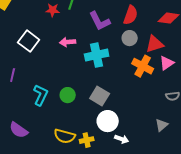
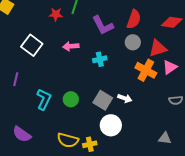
cyan cross: (97, 55) -> (100, 59), size x0.6
gray triangle: (162, 125) -> (165, 138), moved, turned 48
white arrow: (122, 139) -> (125, 98), moved

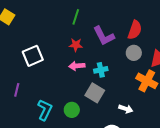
red star: (56, 14) -> (76, 45), moved
white square: (32, 45) -> (33, 56), turned 30
pink arrow: (71, 46) -> (77, 66), moved
gray square: (103, 100) -> (95, 93), moved

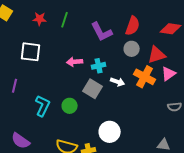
green line: (76, 17) -> (65, 20), moved
red star: (76, 45) -> (40, 19), moved
white square: (33, 56) -> (31, 52), turned 30
white arrow: (126, 109) -> (118, 82), moved

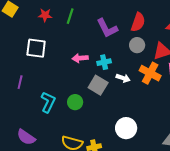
white circle: (110, 132) -> (126, 128), moved

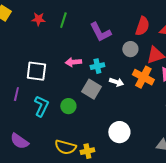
red semicircle: (138, 22) -> (142, 26), moved
white square: (36, 48) -> (36, 71), moved
purple line: (20, 82) -> (16, 94), moved

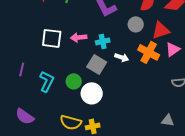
white square: (36, 71) -> (52, 38), moved
white circle: (119, 132) -> (92, 93), moved

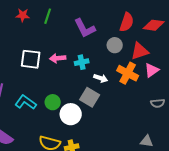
gray square: (97, 64) -> (90, 97), moved
cyan L-shape: (47, 81) -> (26, 102), turned -80

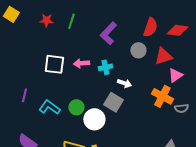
purple L-shape: (85, 28) -> (108, 33), turned 70
orange cross: (128, 73) -> (162, 96), moved

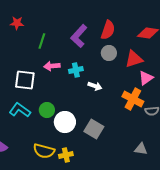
green line: (71, 21) -> (42, 41), moved
red semicircle: (150, 27) -> (108, 30), moved
white square: (54, 64) -> (25, 80), moved
gray square: (113, 102) -> (94, 129), moved

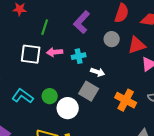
red semicircle: (108, 30) -> (122, 13), moved
white square: (25, 80) -> (31, 54), moved
orange cross: (133, 99) -> (126, 100), moved
gray square: (94, 129) -> (89, 91), moved

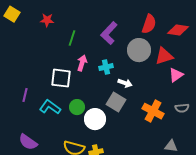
gray circle: (112, 39) -> (139, 50), size x1.5
pink arrow: (55, 52) -> (82, 63), turned 112
white square: (31, 54) -> (61, 78), moved

